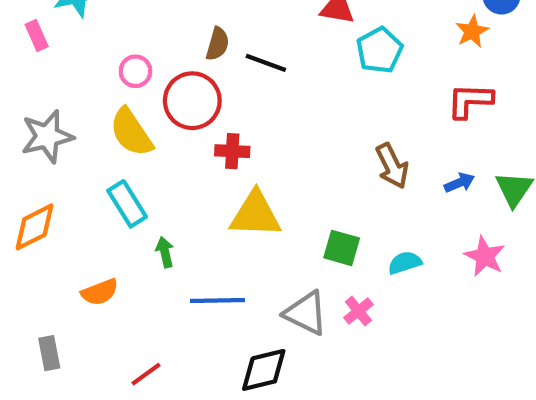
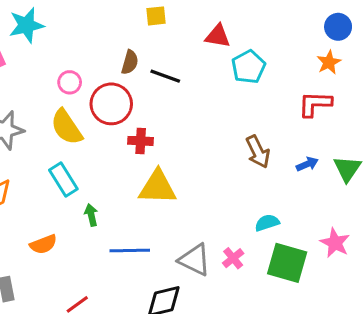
orange star: (472, 31) -> (329, 62), moved
green square: (342, 248) -> (287, 263), moved, size x1.5
pink star: (485, 256) -> (335, 243), moved

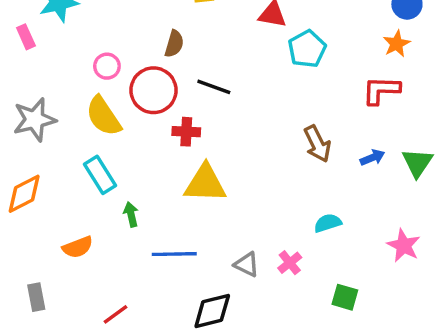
black line: (165, 76) -> (214, 87), moved
gray triangle: (195, 260) -> (247, 264), size x0.7
green square: (287, 263) -> (345, 297), moved, size x0.6

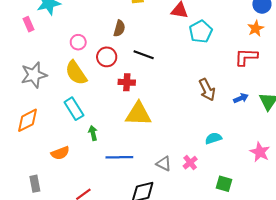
red circle: (154, 90) -> (107, 57), size x0.7

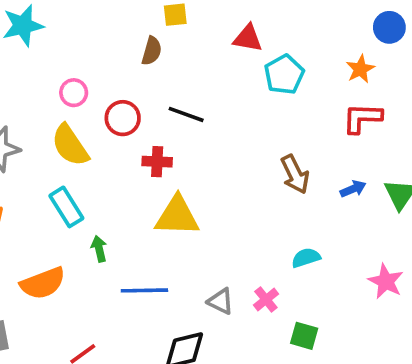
brown semicircle: (119, 28) -> (152, 51), moved
orange star: (256, 28) -> (360, 69), moved
orange semicircle: (60, 153) -> (43, 283), size x1.4
green square: (224, 184) -> (304, 336), moved

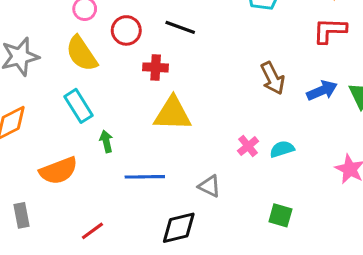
blue arrow: (353, 189) -> (322, 91), size x1.4
pink cross: (266, 300) -> (248, 146), moved

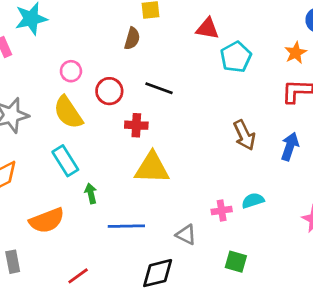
blue arrow: (322, 91) -> (290, 147), turned -48
pink cross: (248, 146) -> (222, 210), moved, turned 30
green square: (280, 215) -> (236, 262), moved

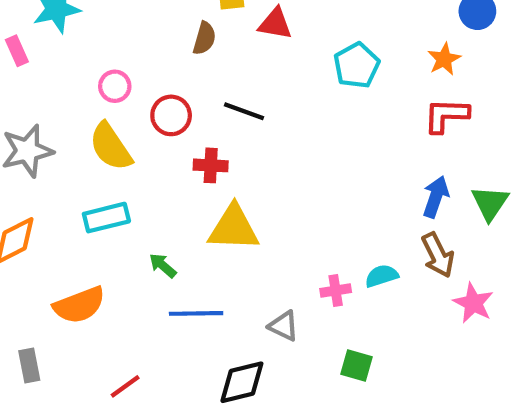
red triangle: (207, 29) -> (275, 24), moved
brown arrow: (244, 135) -> (438, 255), moved
cyan rectangle: (65, 161) -> (106, 218), turned -72
green arrow: (91, 193) -> (163, 265), moved, turned -36

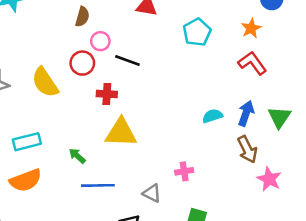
brown semicircle: (204, 38) -> (82, 17), moved
pink circle: (115, 86) -> (100, 41), moved
red L-shape: (446, 115) -> (252, 63), turned 52
cyan rectangle: (106, 218) -> (27, 142), moved
cyan semicircle: (382, 276) -> (212, 116), moved

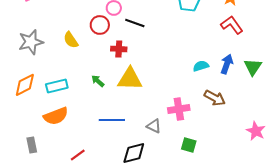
yellow semicircle: (45, 82) -> (71, 40), size x0.7
brown arrow: (247, 149) -> (215, 98), moved, turned -35
green arrow: (77, 156) -> (98, 81), moved
pink cross: (184, 171) -> (179, 109), size x1.5
pink star: (269, 179) -> (256, 131), moved

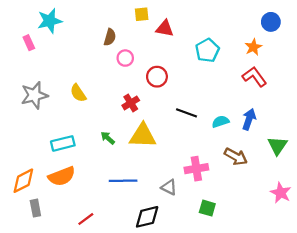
black line: (135, 23) -> (187, 113), moved
red circle: (100, 25) -> (157, 77), moved
red cross: (119, 49) -> (131, 103), turned -35
green triangle: (253, 67) -> (277, 146), moved
orange diamond: (25, 85) -> (23, 181), moved

